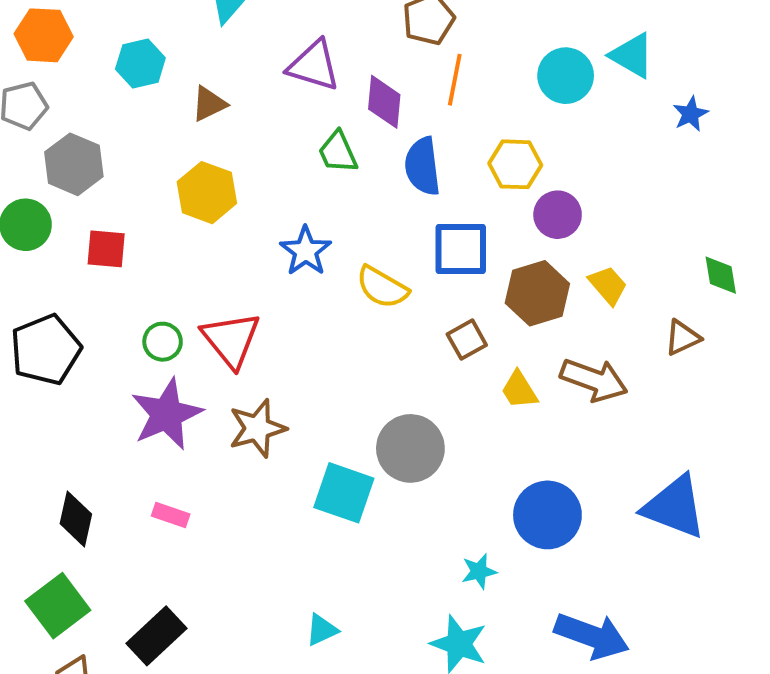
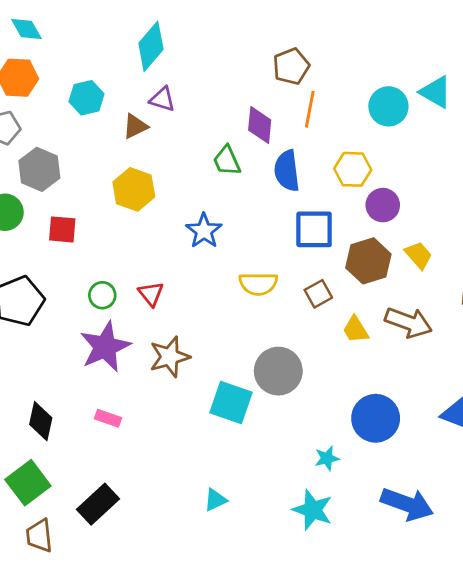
purple triangle: (314, 66) -> (162, 99), moved, size x0.7
yellow semicircle: (382, 287) -> (258, 284), moved, turned -30
red triangle: (231, 340) -> (151, 294), size x0.6

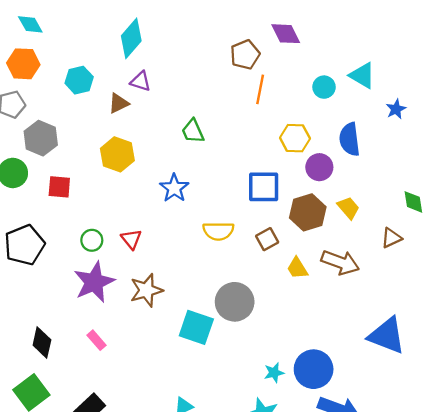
cyan circle: (388, 106) -> (324, 87), size x0.7
purple diamond: (260, 125) -> (286, 34), moved, turned -32
blue semicircle: (287, 171) -> (350, 139), moved
pink rectangle: (108, 418) -> (96, 340), turned 30
blue circle: (376, 418) -> (314, 369), moved

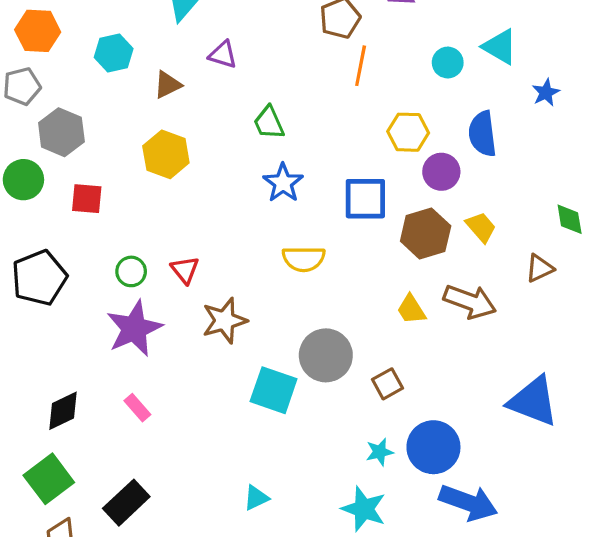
purple triangle: (141, 81) -> (223, 55), moved
blue star: (174, 188) -> (283, 183), moved
brown square: (267, 239) -> (388, 384), moved
brown star: (146, 290) -> (224, 321), moved
black diamond: (42, 342) -> (63, 411), turned 52

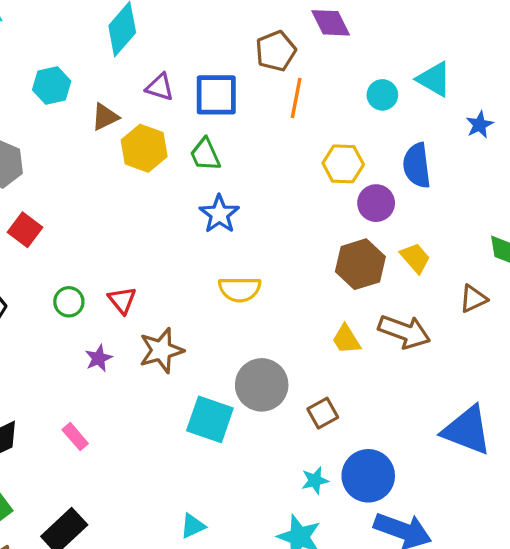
yellow hexagon: (166, 154) -> (144, 148), moved
red square: (87, 199) -> (25, 230), turned 32
blue square: (365, 199) -> (216, 95), moved
purple star: (134, 328) -> (99, 358), moved, size x0.5

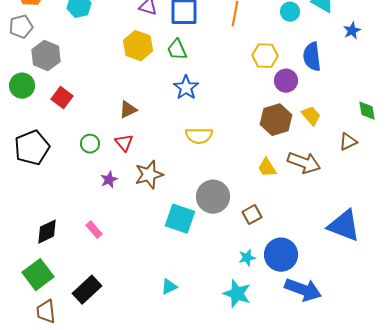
brown triangle: (105, 117) -> (128, 110), moved

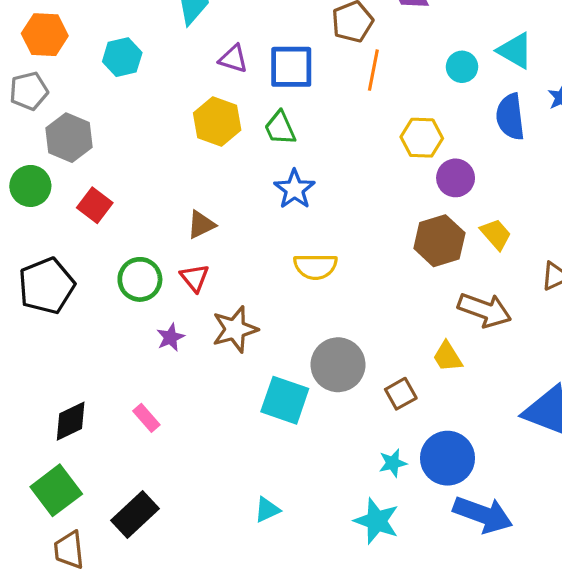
blue semicircle: (312, 57) -> (510, 117), moved
green circle: (90, 144) -> (140, 279), size x1.4
yellow trapezoid: (267, 168) -> (447, 357), moved

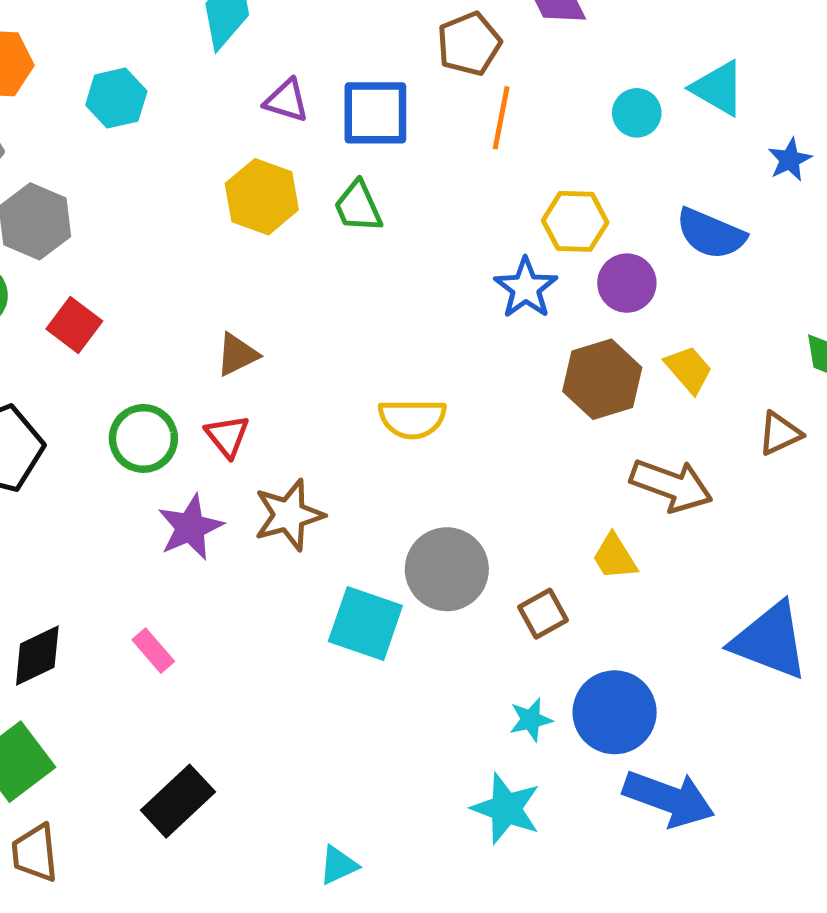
blue semicircle: (510, 117) -> (711, 234), moved, turned -60
blue star: (294, 189) -> (526, 288), moved
purple star: (170, 337) -> (190, 527), size x1.5
cyan triangle: (267, 510) -> (338, 865), moved
black rectangle: (135, 515) -> (178, 801), moved

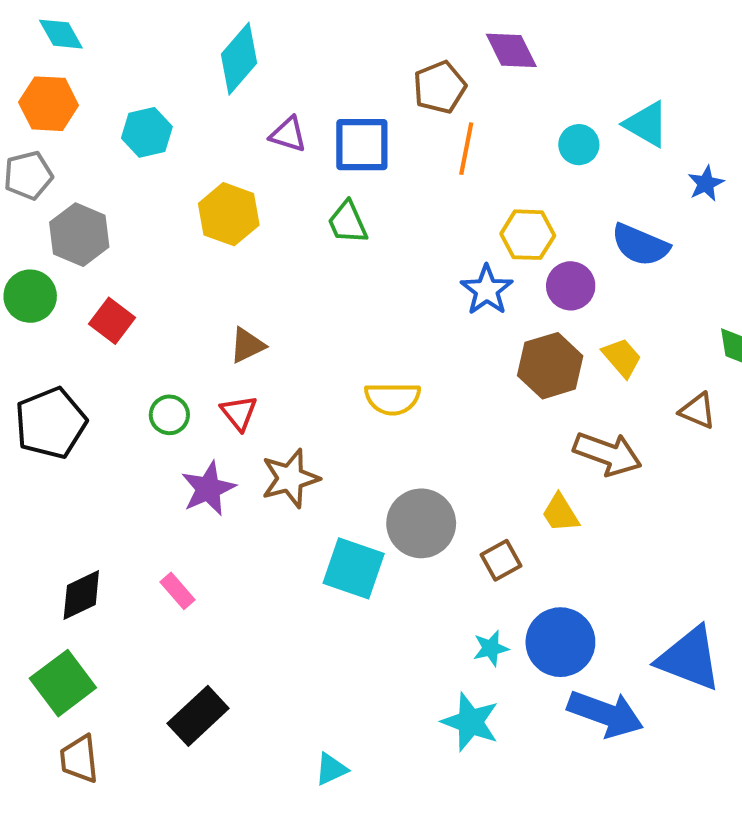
yellow hexagon: (262, 197) -> (229, 214), moved
brown triangle: (780, 434) -> (698, 411), turned 48
green circle: (143, 438) -> (169, 415), size x0.7
blue triangle: (770, 641) -> (689, 659), moved

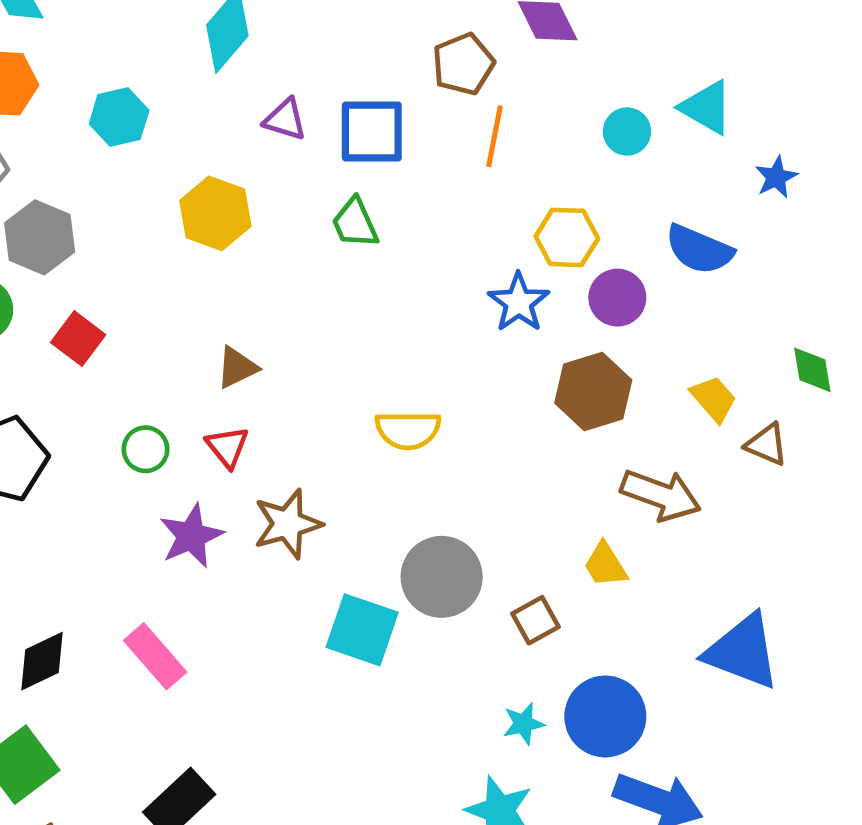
yellow trapezoid: (622, 358) -> (714, 399), moved
pink rectangle: (178, 591) -> (155, 656), size x1.5
blue triangle: (689, 659) -> (743, 651), moved

